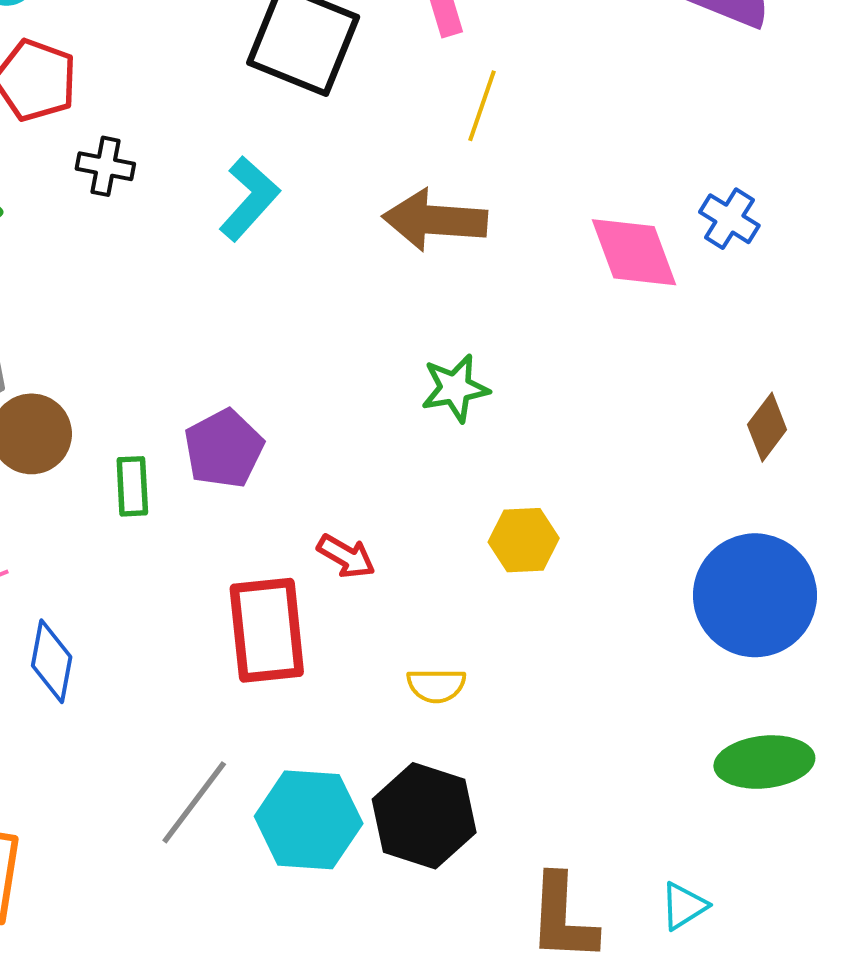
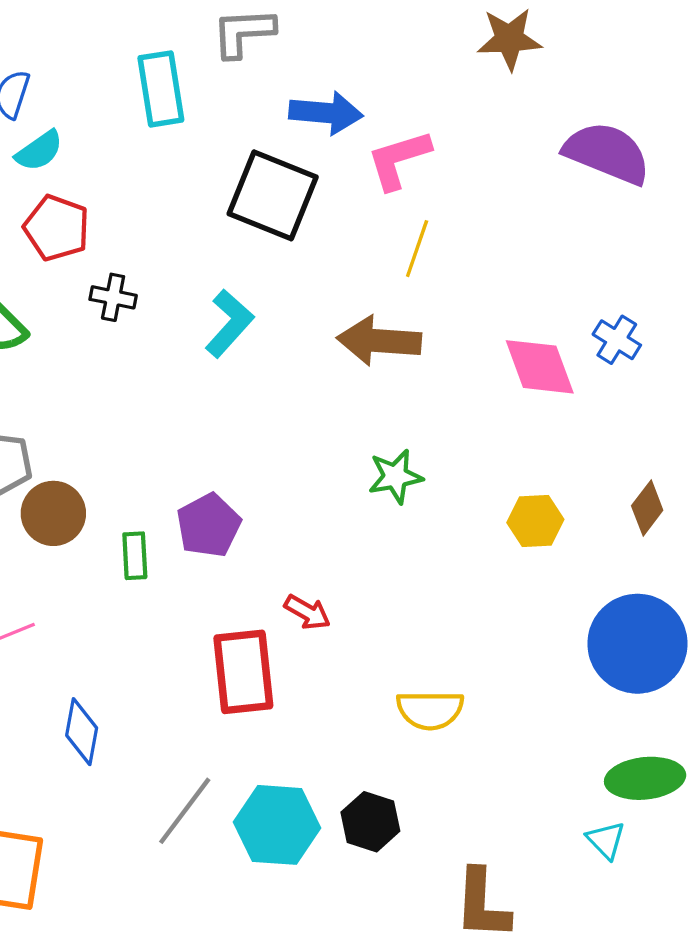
yellow hexagon: (524, 540) -> (535, 521), moved
blue diamond: (52, 661) -> (82, 732), moved
yellow semicircle: (436, 685) -> (430, 710), moved, size x1.4
black hexagon: (424, 816) -> (370, 822), size x0.7
cyan triangle: (684, 906) -> (606, 840), moved, turned -42

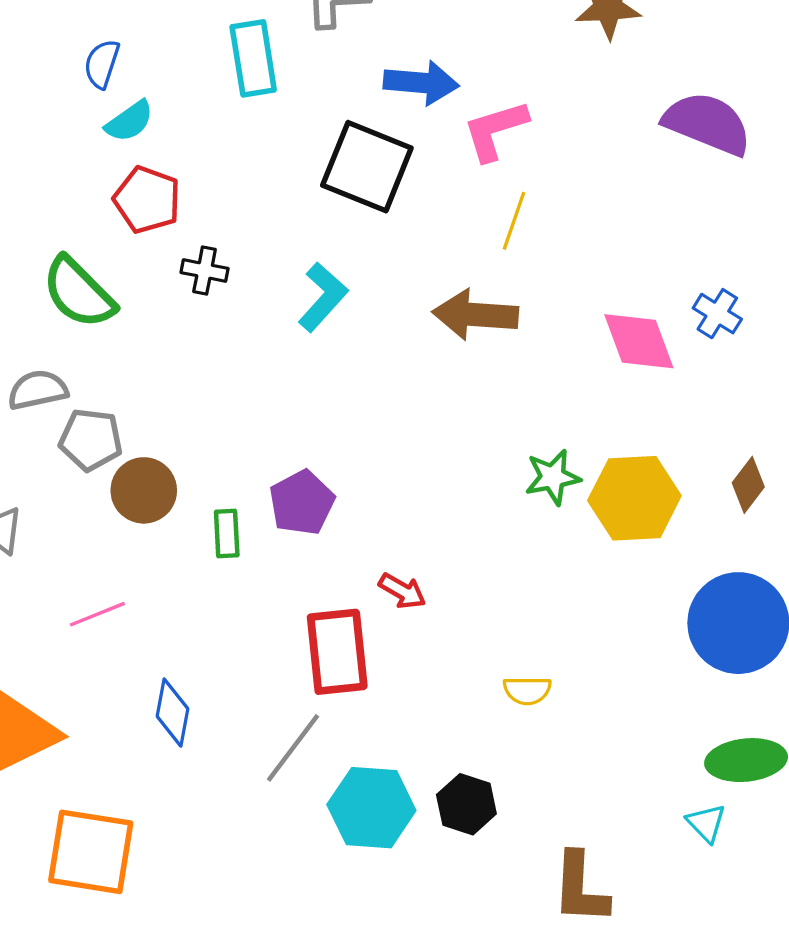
green star: (395, 476) -> (553, 477), moved
yellow hexagon: (535, 521) -> (634, 498), size x1.6
yellow semicircle: (430, 710) -> (527, 690), size x0.7
gray line: (185, 811) -> (293, 748), moved

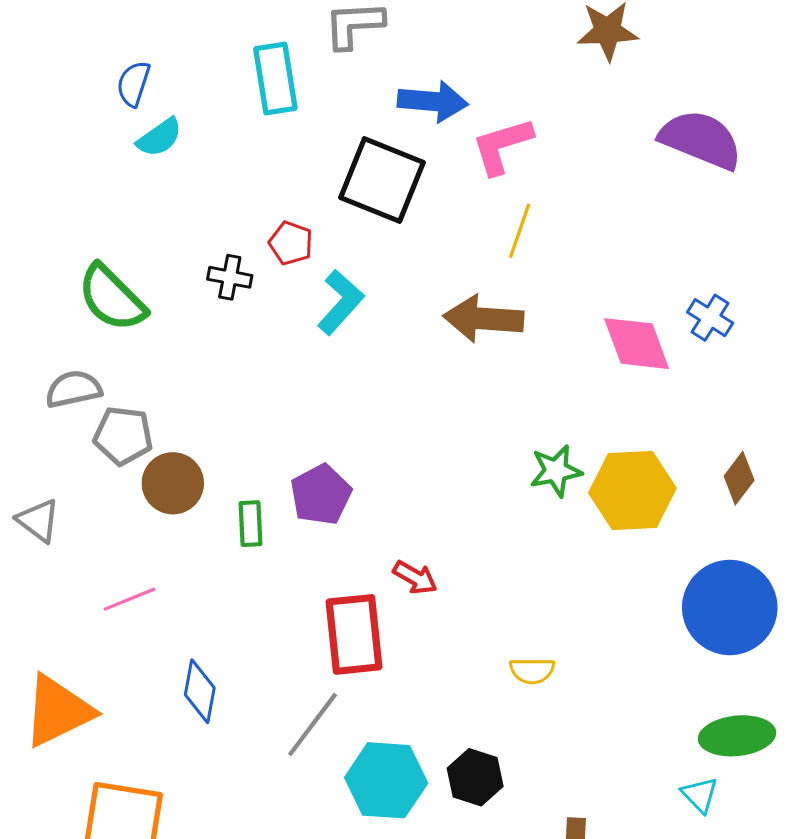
red pentagon: (147, 200) -> (291, 243), moved, size x0.7

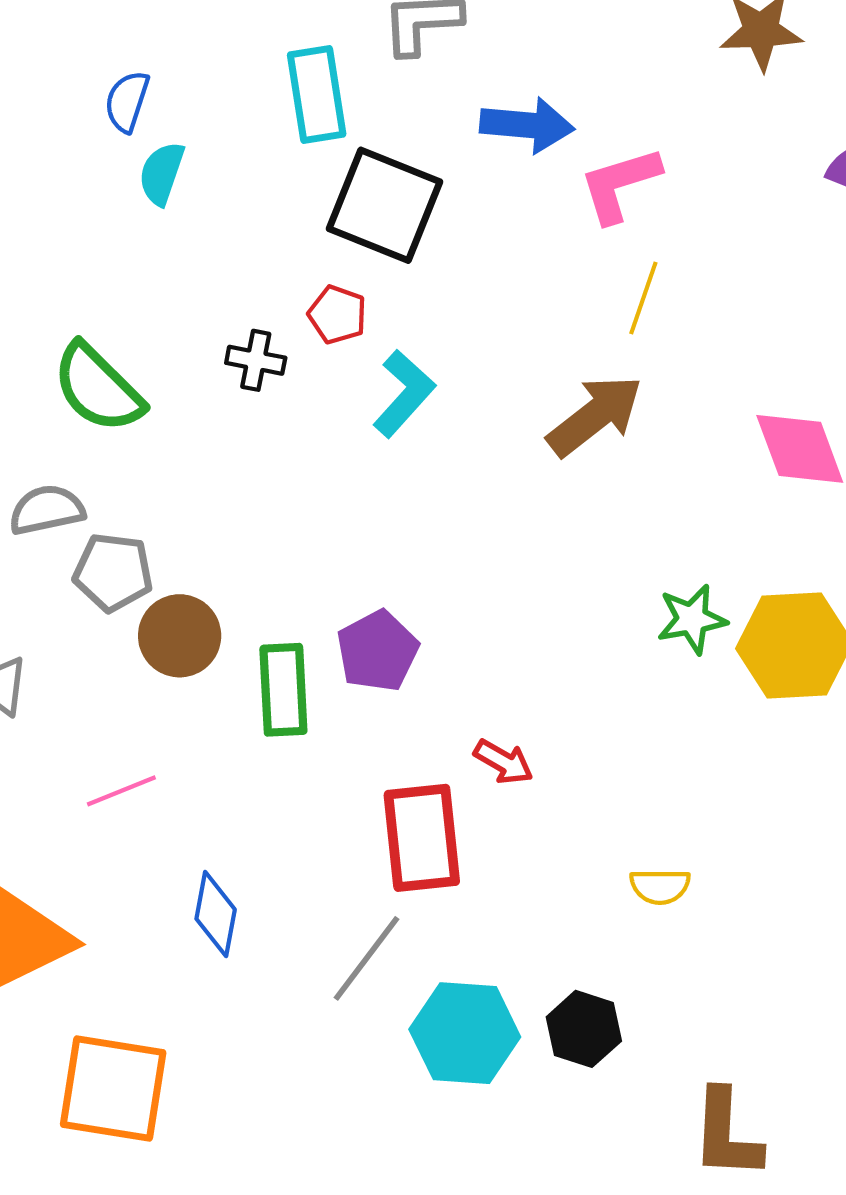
cyan semicircle: (159, 138) -> (162, 173), turned 144
black square: (382, 180) -> (384, 205), moved
brown arrow: (483, 319) -> (595, 416), turned 138
green rectangle: (250, 524) -> (283, 690), size x1.5

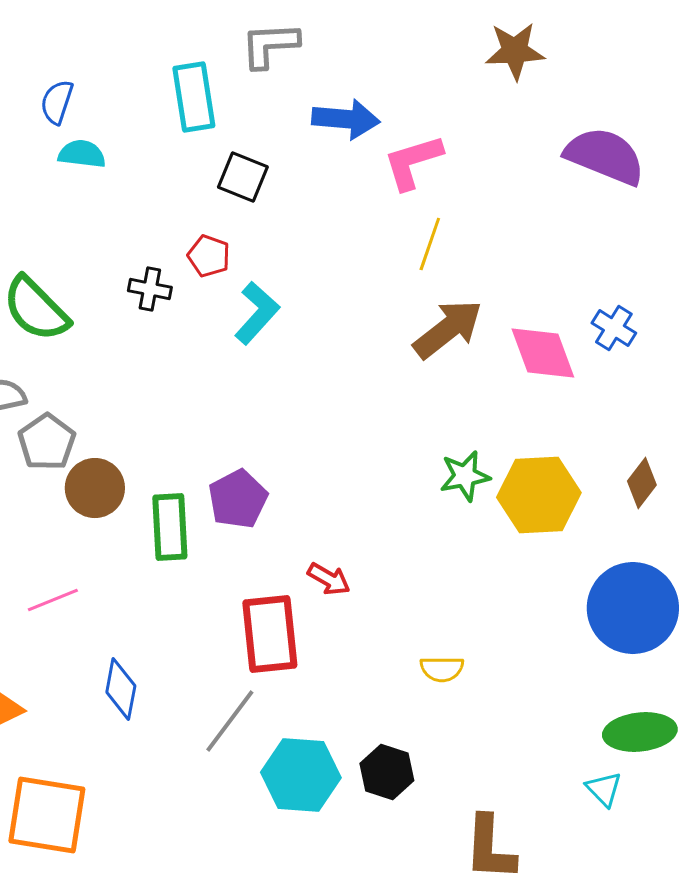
cyan semicircle: (162, 173) -> (82, 154), turned 78
black square: (384, 205) -> (243, 177), size x0.6
brown arrow: (595, 416) -> (448, 329), moved
gray pentagon: (113, 572) -> (47, 442), turned 30

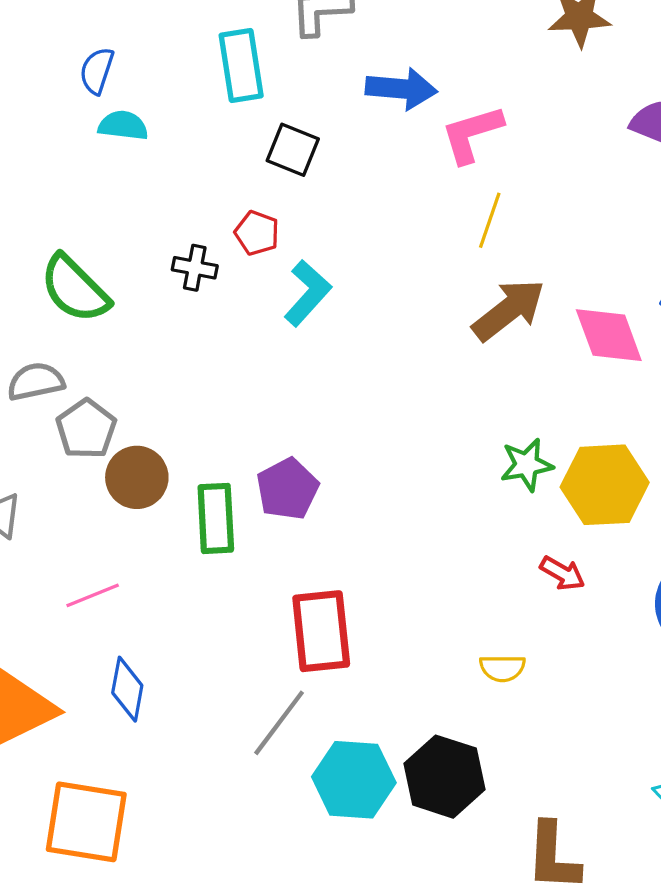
red arrow: (329, 579) -> (562, 573), moved
blue diamond: (121, 689) -> (127, 689), moved
black hexagon: (387, 772) -> (444, 777), size x1.4

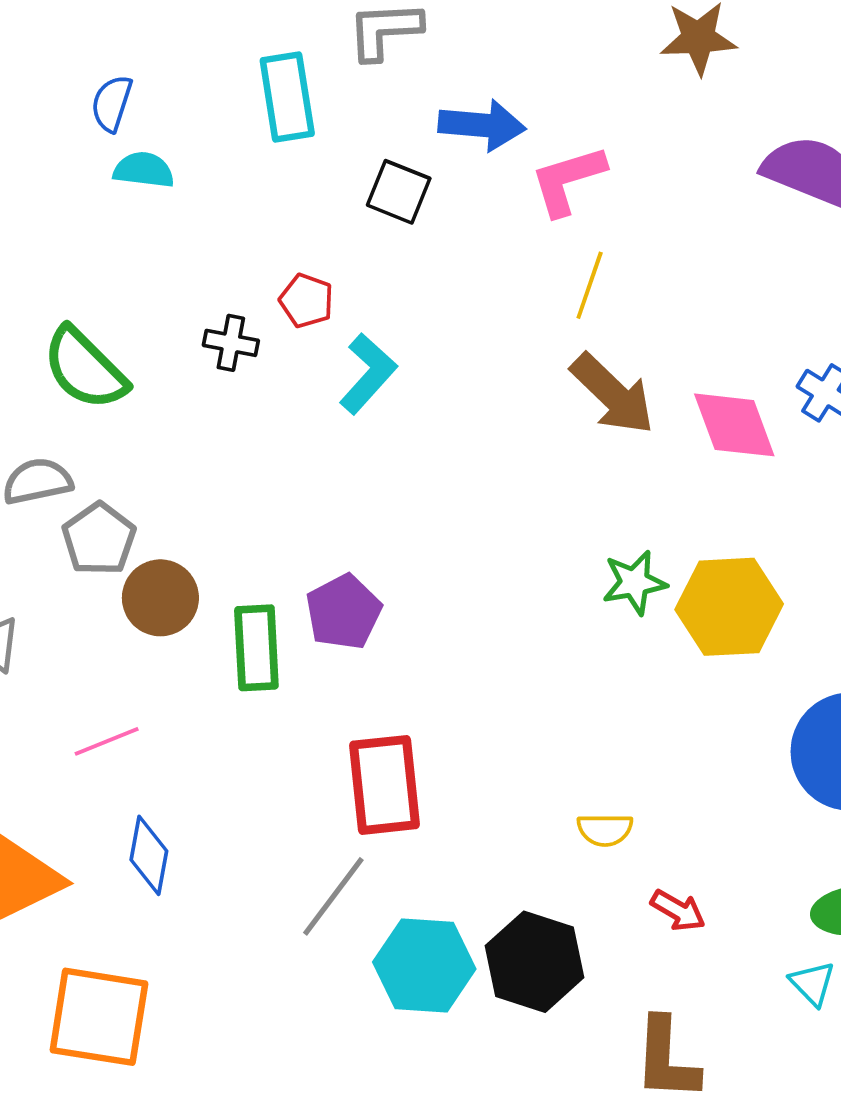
black square: (293, 150) -> (399, 192), moved
brown arrow: (509, 310) -> (613, 394), turned 82
red arrow: (562, 573) -> (678, 910), moved

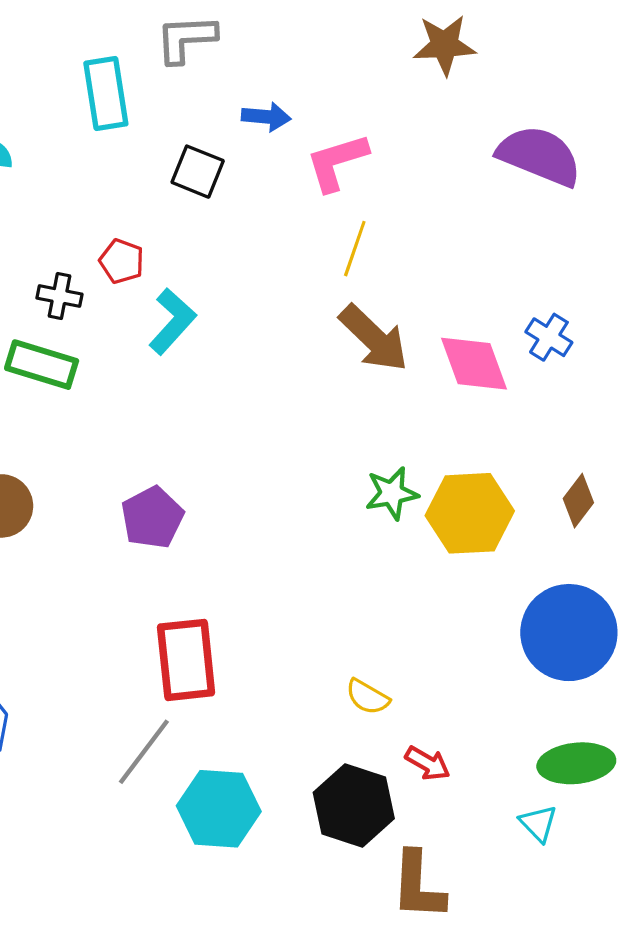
blue arrow: (482, 125) -> (266, 117), size x0.7
green rectangle: (256, 648) -> (42, 365), moved, turned -70
yellow semicircle: (605, 830) -> (367, 697), turned 30
black hexagon: (534, 962) -> (354, 806), moved

